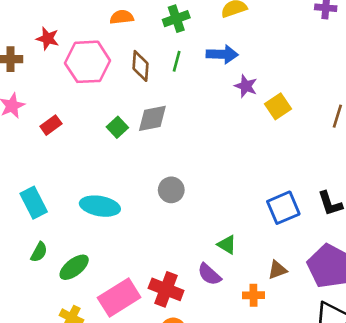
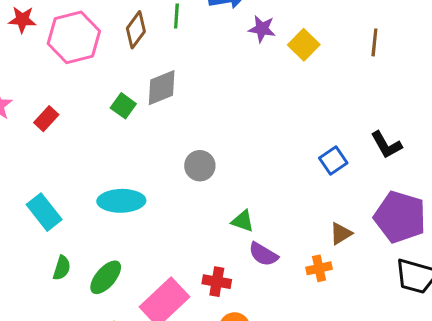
brown diamond: (140, 66) -> (136, 30), turned 44
blue square: (283, 208) -> (333, 160), size x0.7
green triangle: (227, 245) -> (243, 221), moved
red cross: (166, 289) -> (217, 282), size x0.7

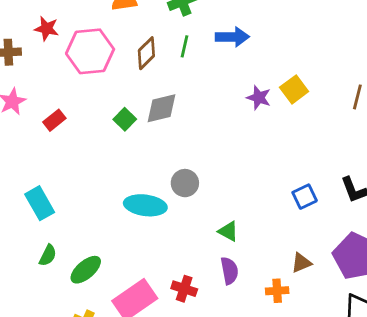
purple star: (262, 29) -> (259, 98), moved
cyan ellipse: (121, 201) -> (145, 205), moved
green triangle: (243, 221) -> (228, 231), moved
purple semicircle: (263, 254) -> (229, 271), turned -140

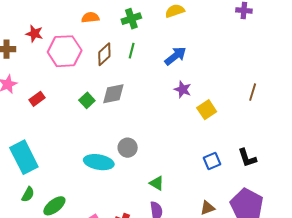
blue arrow: (232, 37) -> (175, 56), moved, turned -40
yellow square: (294, 89) -> (207, 110), moved
cyan rectangle: (40, 203) -> (24, 157), size x1.4

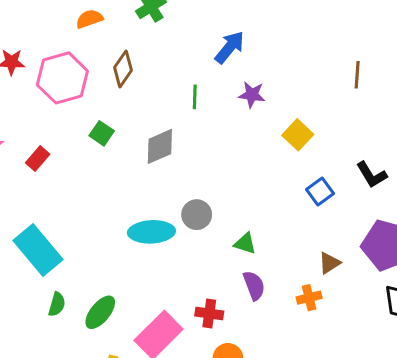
green line: (132, 51) -> (195, 97), moved
gray diamond: (113, 94) -> (160, 146), moved
green square: (87, 100) -> (102, 133), moved
yellow square: (207, 110) -> (298, 135), moved
gray circle: (128, 148) -> (197, 215), moved

